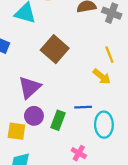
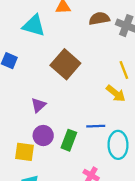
purple triangle: (30, 87) -> (39, 105), size x0.6

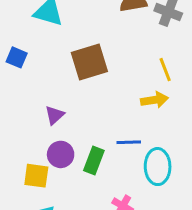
brown square: (65, 64) -> (89, 62), turned 32
yellow arrow: (116, 93) -> (155, 100), turned -48

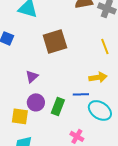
yellow arrow: (155, 100) -> (98, 77), moved
cyan ellipse: (158, 167) -> (100, 110), turned -55

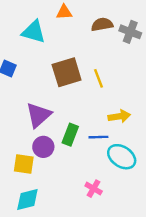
yellow line: (105, 46) -> (98, 78), moved
purple triangle: (32, 76) -> (38, 115), size x1.6
green rectangle: (58, 106) -> (70, 135), moved

